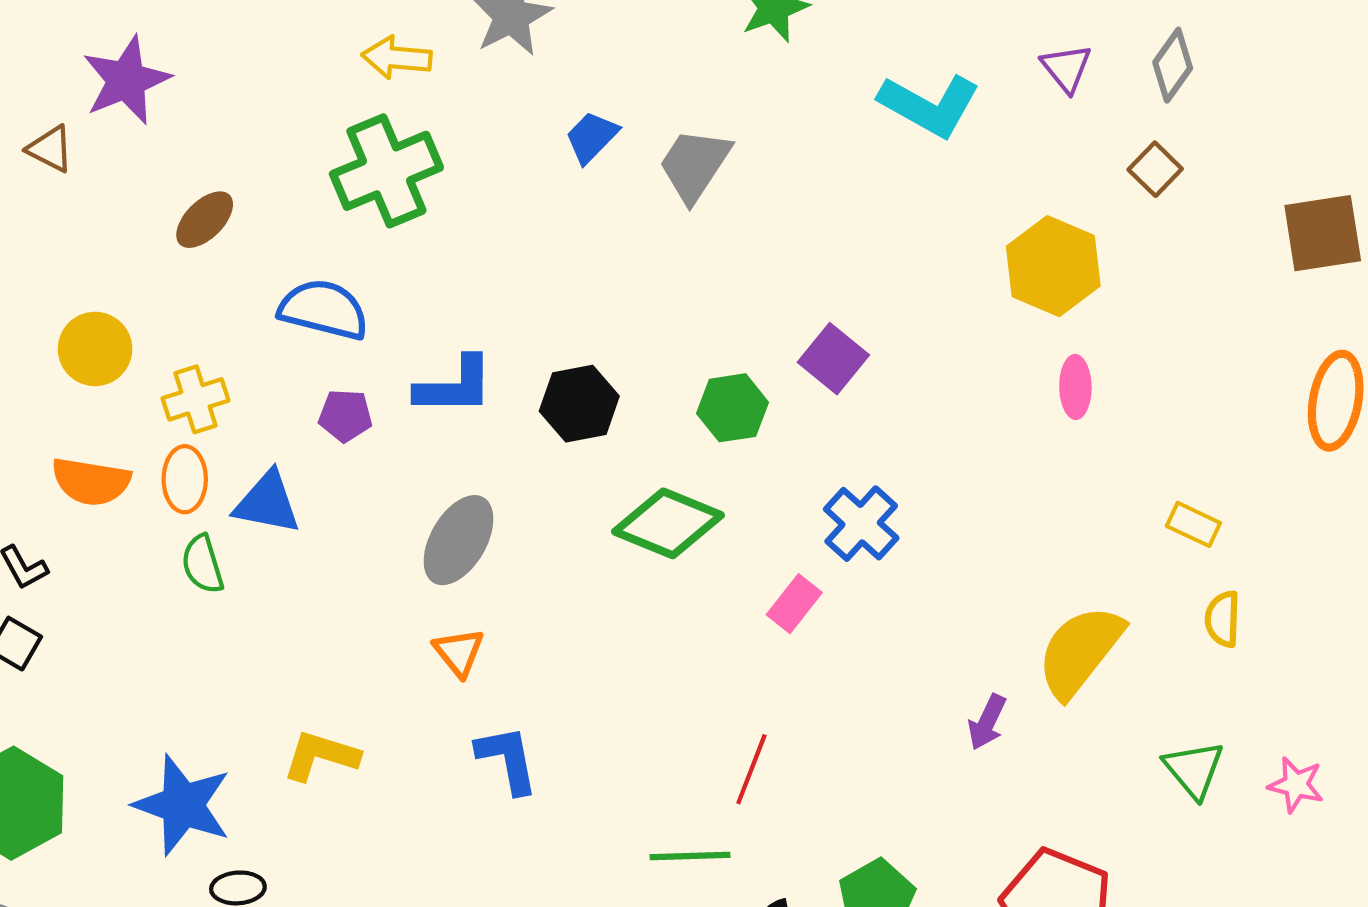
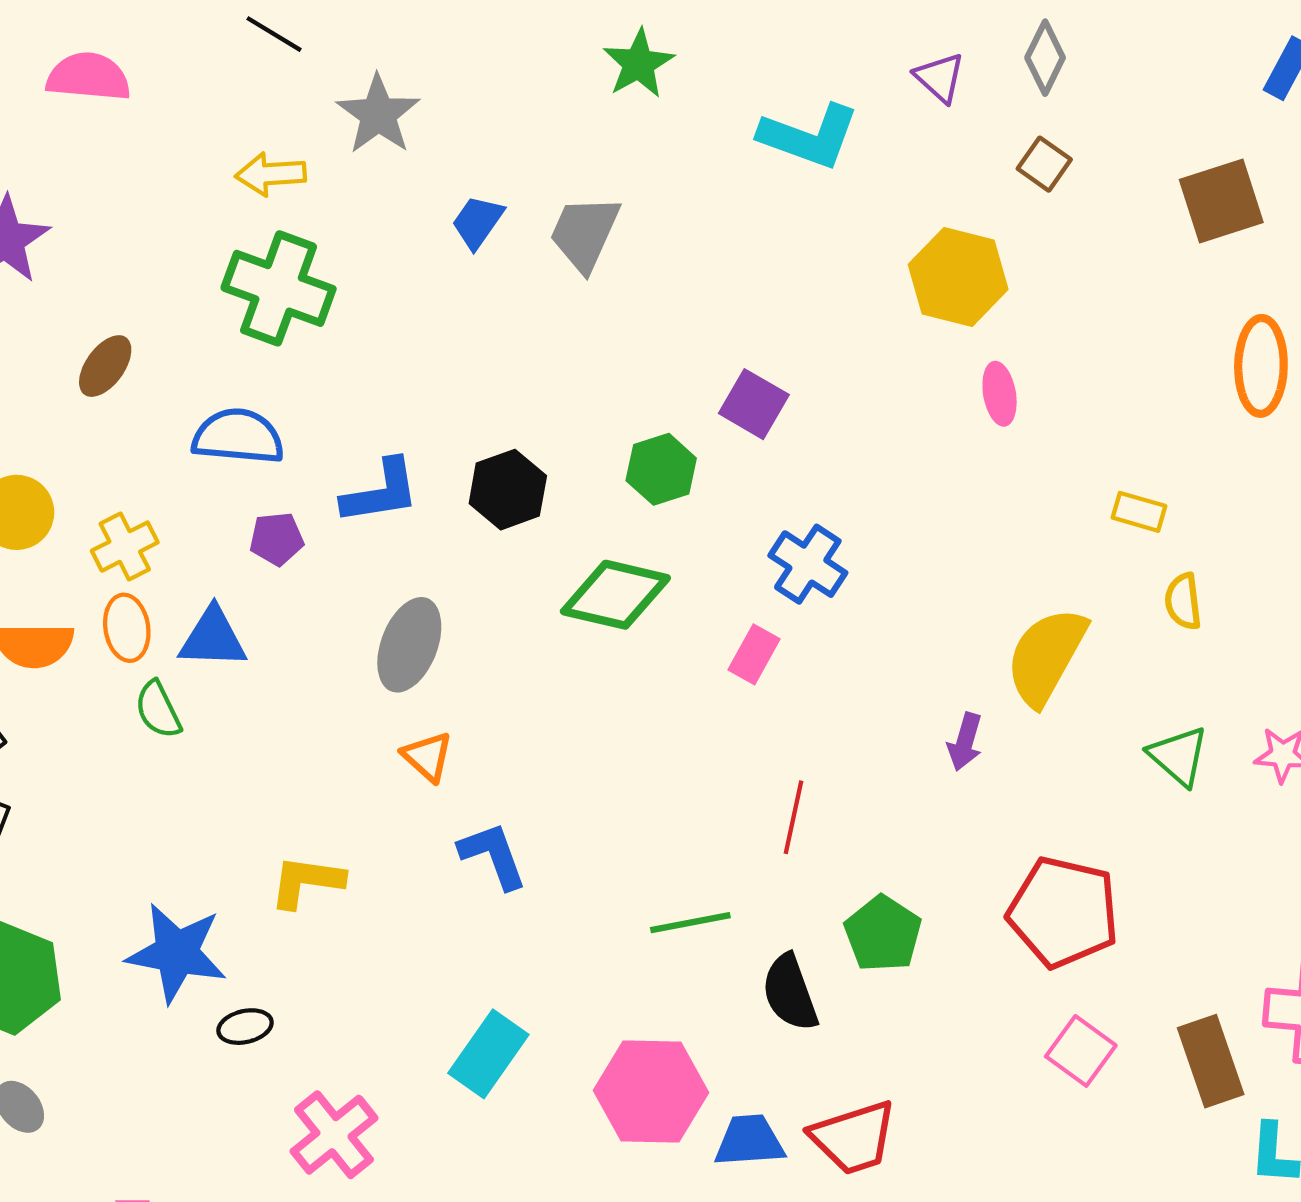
green cross: (386, 171) -> (279, 288), turned -38
red line: (751, 769) -> (794, 817), moved

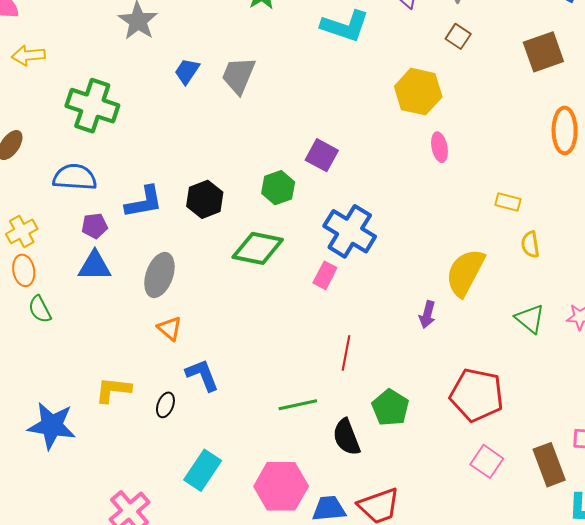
yellow arrow: (271, 174) -> (28, 55), moved
blue cross: (808, 564) -> (350, 231), size x1.4
blue triangle: (213, 638) -> (95, 266), moved
black ellipse: (245, 1027) -> (165, 405), moved, turned -55

